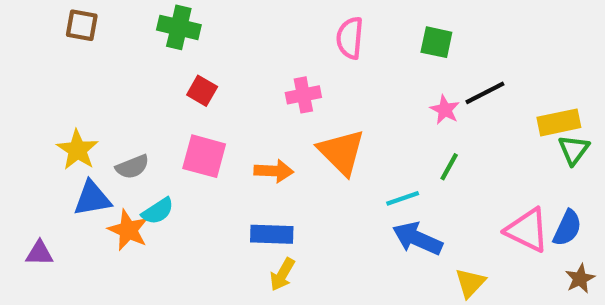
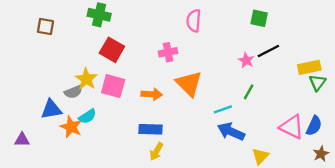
brown square: (82, 25) -> (45, 26), moved
green square: (436, 42) -> (259, 18), moved
red square: (202, 91) -> (112, 50), size x1.5
yellow star: (77, 150) -> (86, 79), moved

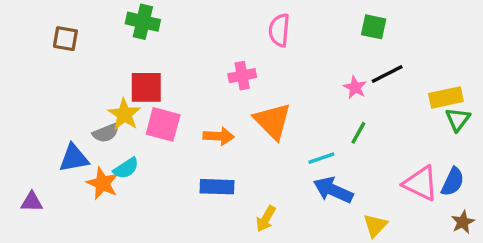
red square: (112, 50) -> (146, 87), moved, turned -30
yellow arrow: (156, 151) -> (266, 219), moved

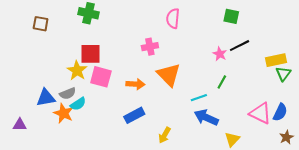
gray semicircle: (106, 133) -> (68, 93), moved
blue rectangle: (217, 187) -> (134, 115), turned -30

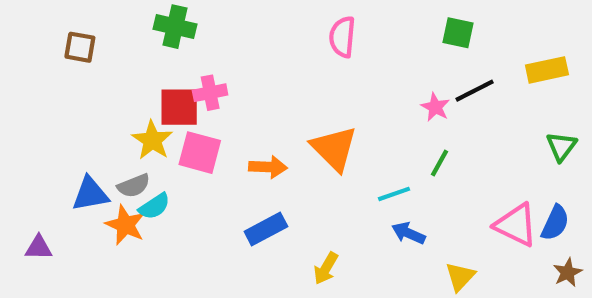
pink cross: (150, 47) -> (210, 93), moved
yellow rectangle: (276, 60) -> (547, 70), moved
blue arrow: (206, 117) -> (408, 233), size x0.7

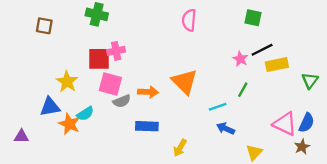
yellow rectangle: (547, 70) -> (277, 65), moved
yellow star: (152, 140) -> (67, 82), moved
gray semicircle: (134, 186) -> (122, 101), moved
blue rectangle: (266, 229) -> (147, 126), turned 30
brown star: (568, 272) -> (302, 147), moved

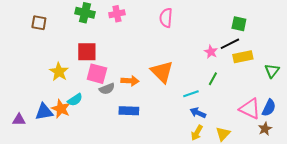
green square: (253, 18) -> (239, 24), moved
pink cross: (116, 51) -> (117, 14), moved
blue triangle: (50, 107) -> (44, 112), moved
yellow arrow: (180, 148) -> (197, 133), moved

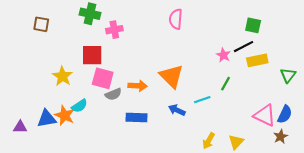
pink cross: (117, 14) -> (114, 30), moved
blue arrow: (198, 113) -> (177, 110), moved

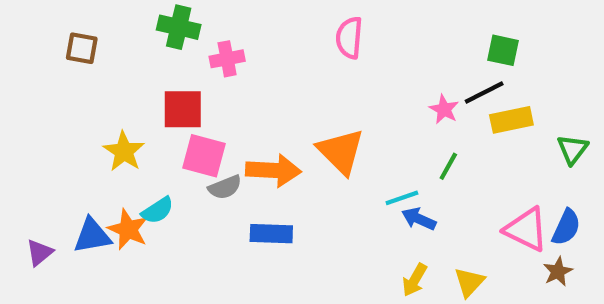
orange arrow: (138, 86) -> (273, 170), size x1.4
blue arrow: (177, 110) -> (419, 219), moved
purple triangle: (20, 127) -> (40, 253), turned -40

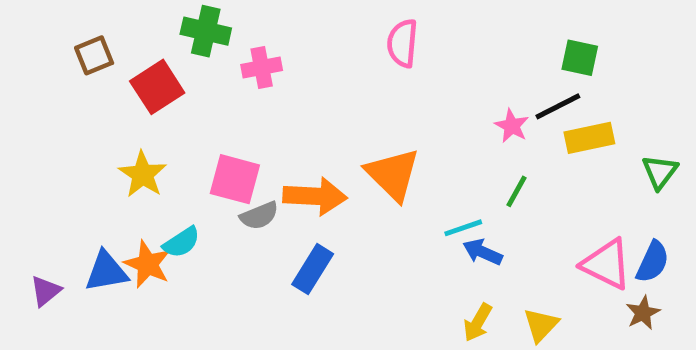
brown square: (82, 48) -> (94, 55), turned -32
red square: (183, 109) -> (157, 87), moved, turned -33
blue rectangle: (271, 234) -> (313, 269), turned -60

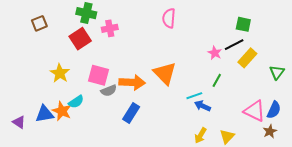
red square: (157, 87) -> (80, 39), moved
yellow rectangle: (589, 138) -> (247, 58), turned -36
purple triangle: (46, 291) -> (19, 122), turned -48

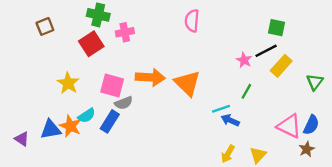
orange arrow: (132, 82) -> (150, 77), moved
blue rectangle: (131, 113) -> (110, 121), moved

